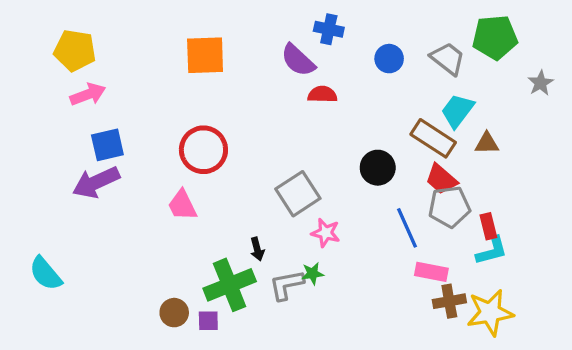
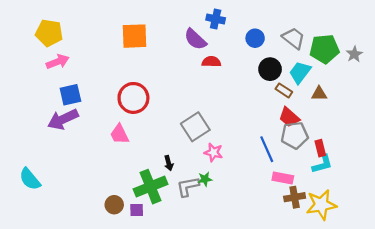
green pentagon: (495, 37) -> (324, 49), moved
brown rectangle: (433, 138) -> (284, 90), size x0.6
black circle: (378, 168) -> (270, 69), moved

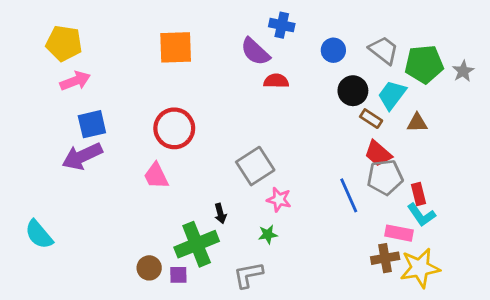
cyan L-shape: (322, 164) -> (421, 215), turned 70
pink rectangle: (283, 178) -> (399, 233), moved
gray L-shape: (188, 187) -> (248, 275), moved

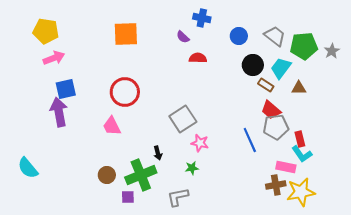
purple semicircle: (255, 52) -> (183, 37), size x0.6
purple arrow: (82, 156) -> (59, 112), turned 104
brown circle: (149, 268) -> (107, 175), moved

